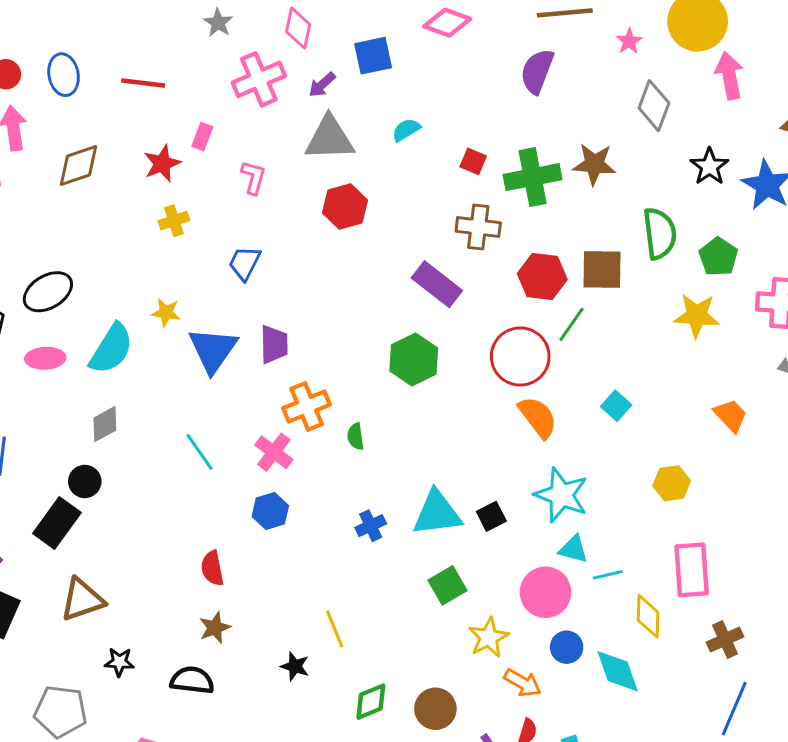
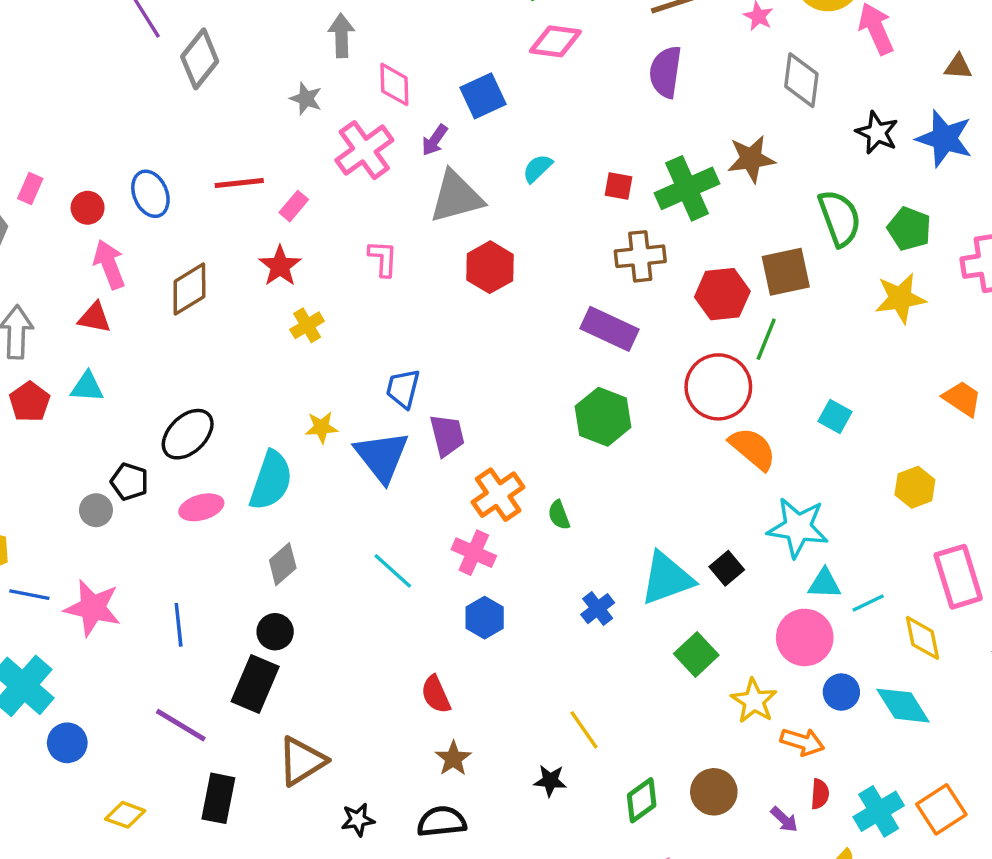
pink rectangle: (202, 137) -> (294, 206), moved, turned 32
blue trapezoid: (245, 263) -> (403, 389), moved

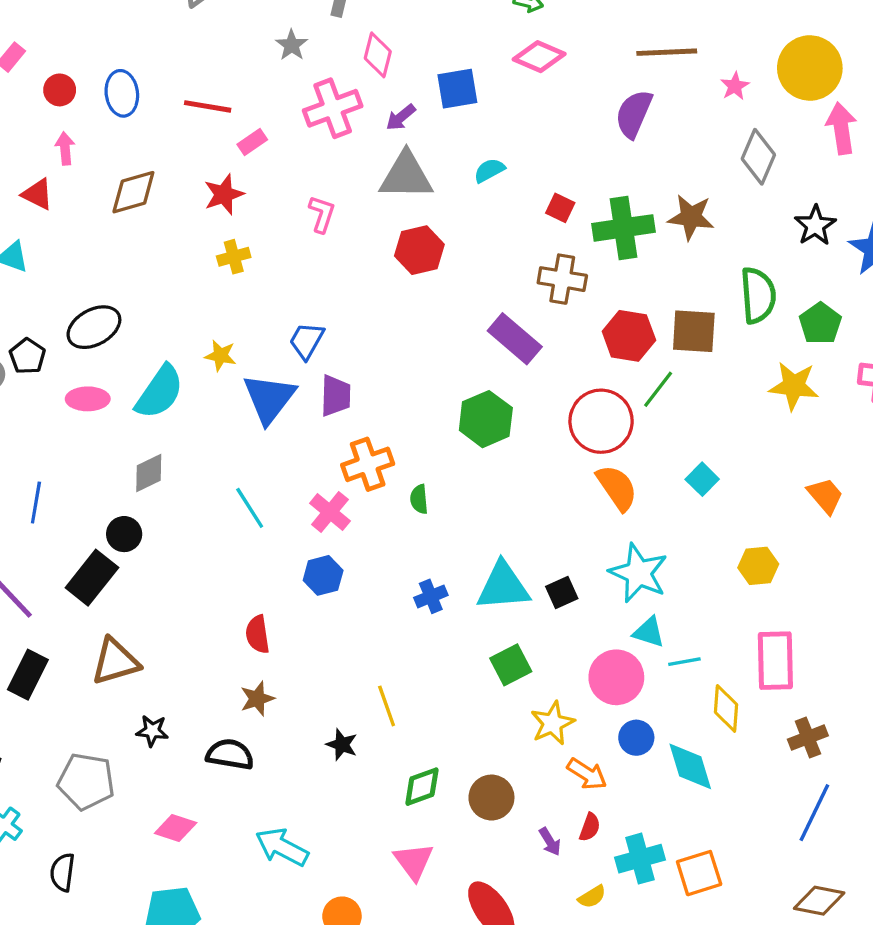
pink arrow: (109, 264) -> (65, 148), size x0.7

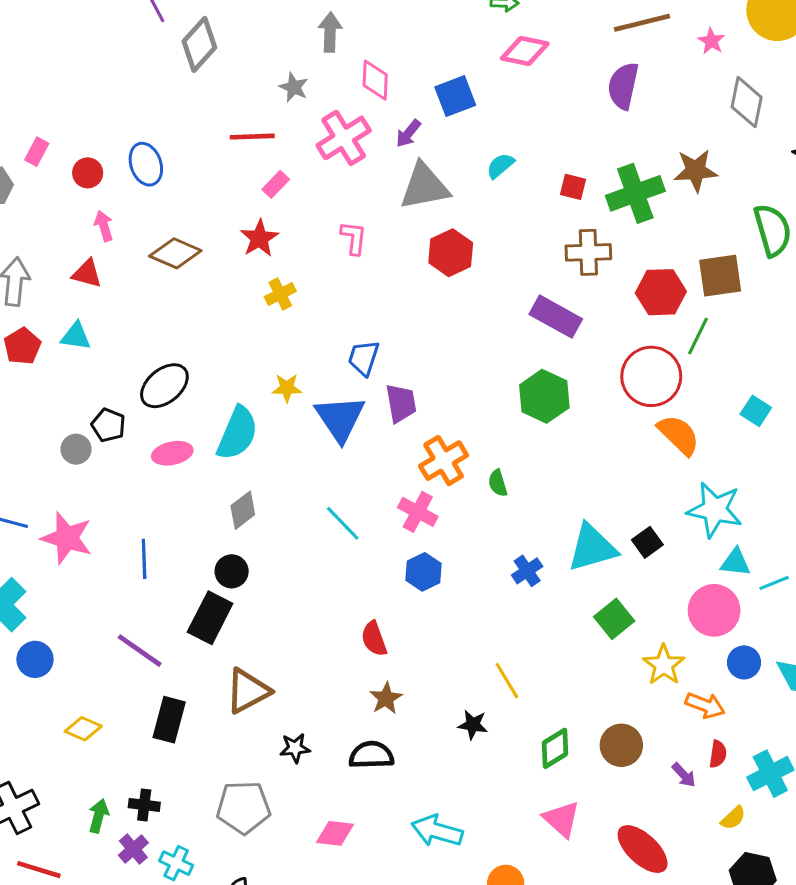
red line: (208, 106) -> (252, 137), moved
brown diamond: (133, 192) -> (175, 253), turned 51

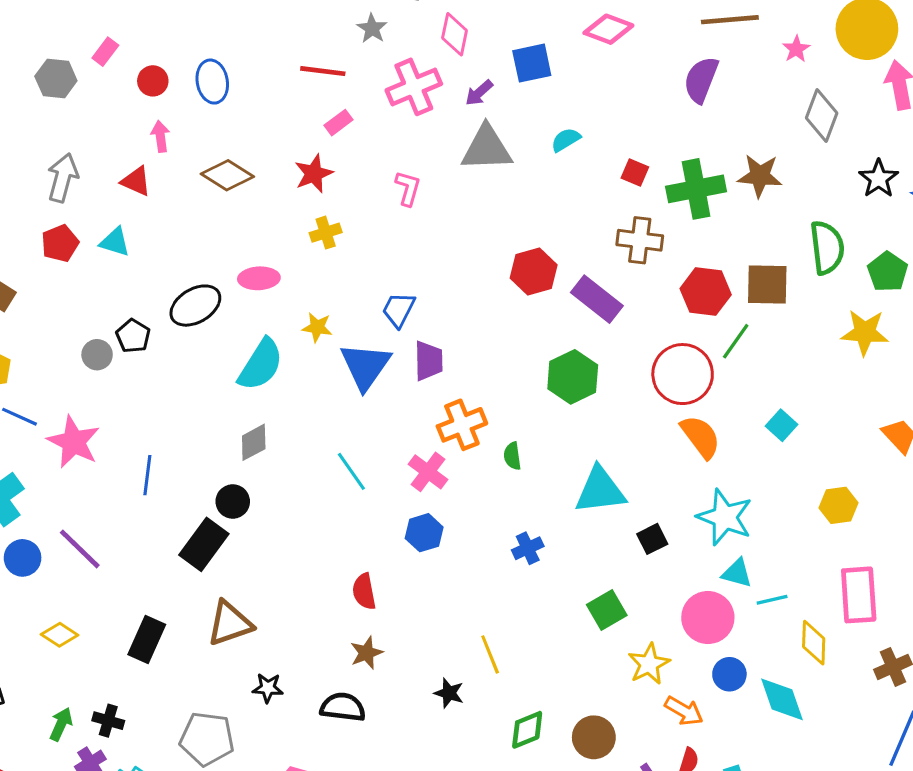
red hexagon: (451, 253) -> (534, 272), moved
pink ellipse: (172, 453) -> (259, 278), moved
cyan triangle: (592, 548) -> (600, 490), moved
purple line: (140, 651) -> (80, 549), moved

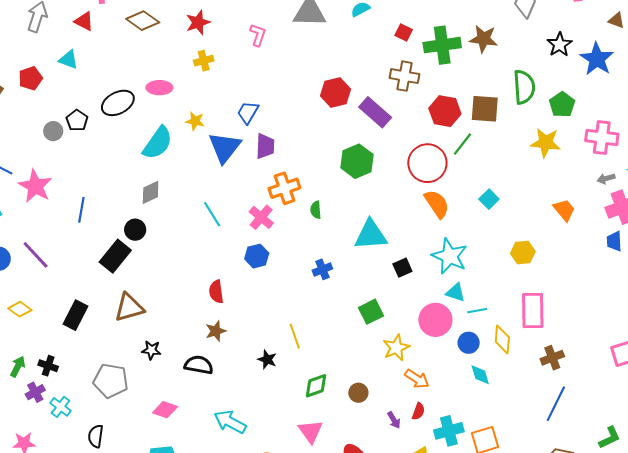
red pentagon: (60, 243) -> (30, 78), moved
blue circle: (729, 674) -> (469, 343), moved
cyan diamond: (782, 699) -> (480, 375), size x0.7
brown circle: (594, 737) -> (358, 393), size x0.7

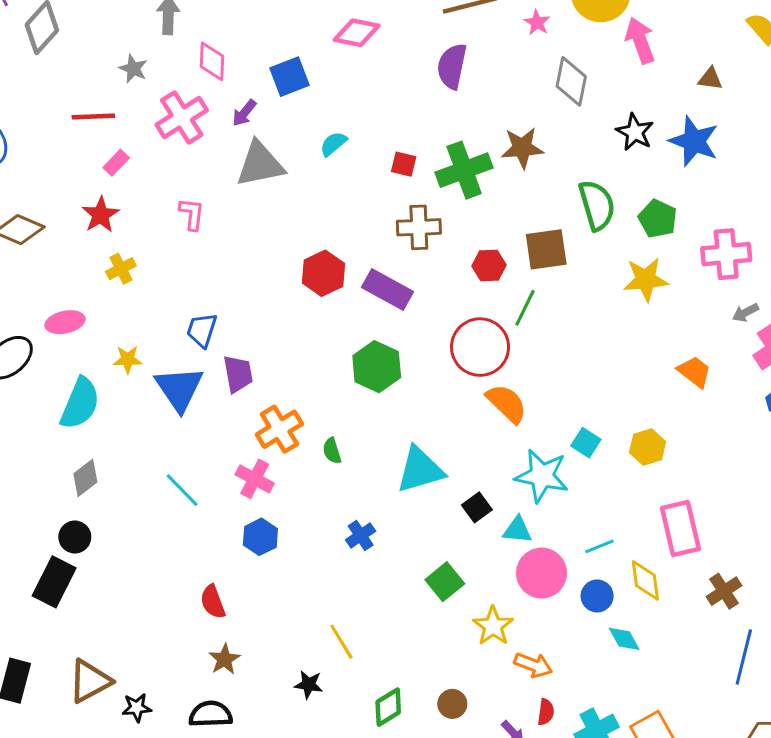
red hexagon: (445, 111) -> (489, 266), size x0.7
cyan square: (489, 199) -> (586, 443), moved
cyan triangle: (456, 292) -> (517, 530), moved
brown triangle: (129, 308) -> (90, 681), moved

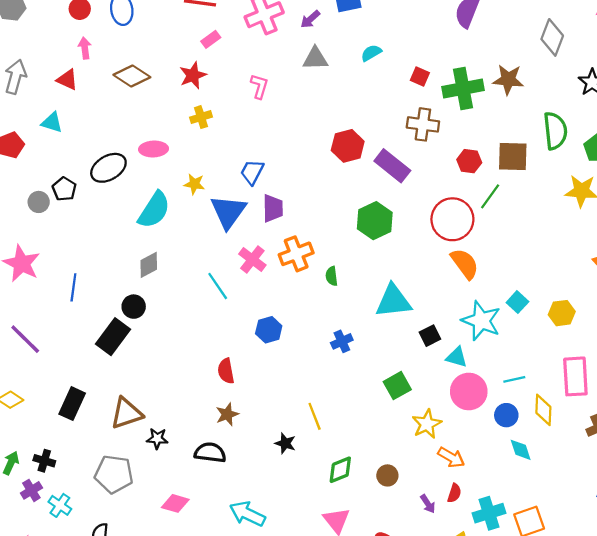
gray triangle: (260, 164) -> (315, 58), size x0.7
pink cross: (255, 479) -> (252, 259), moved

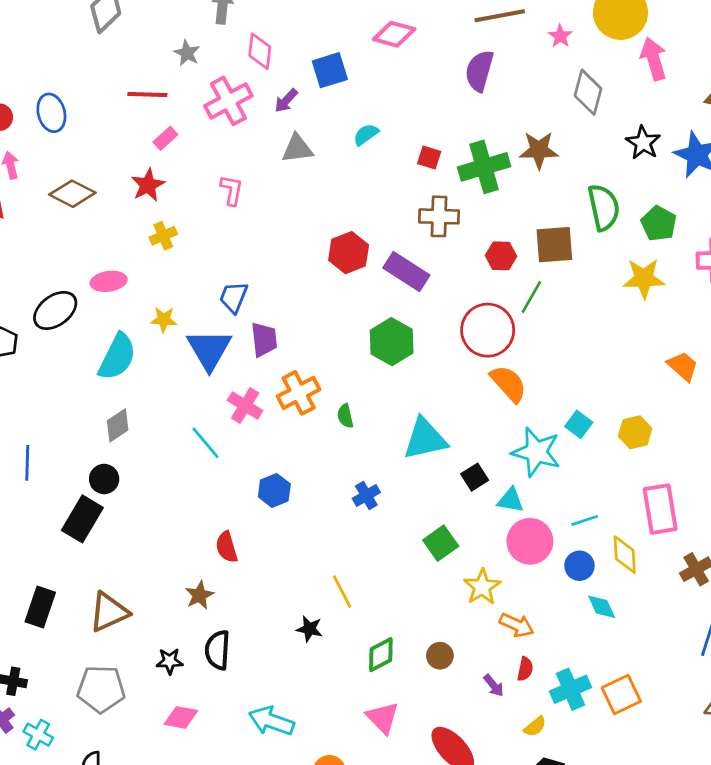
brown star: (227, 414) -> (199, 595), moved
black star: (157, 439) -> (170, 661), moved
black semicircle: (210, 453) -> (218, 650), turned -88

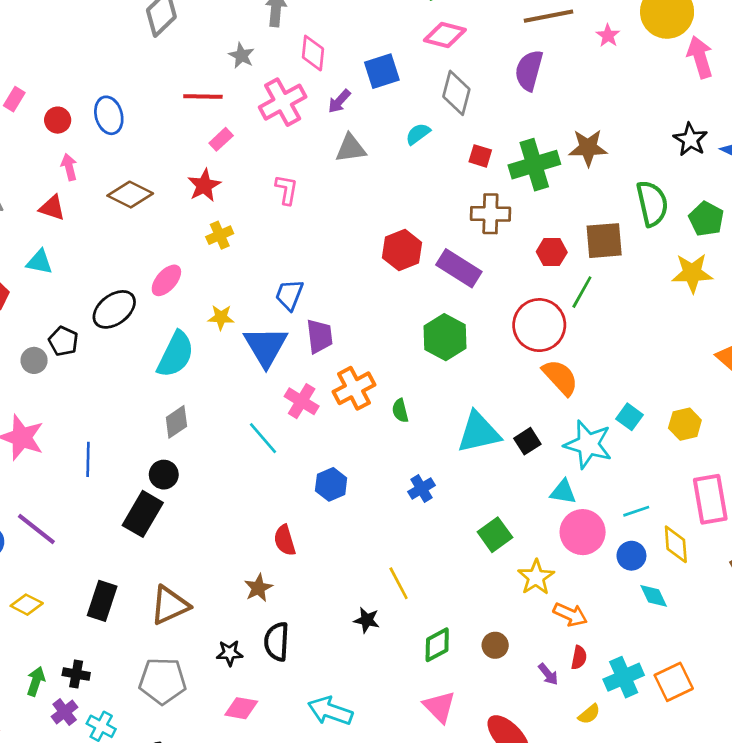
gray diamond: (588, 92) -> (456, 93), moved
pink ellipse: (109, 281) -> (166, 280), turned -40
black square: (475, 477) -> (527, 441), moved

